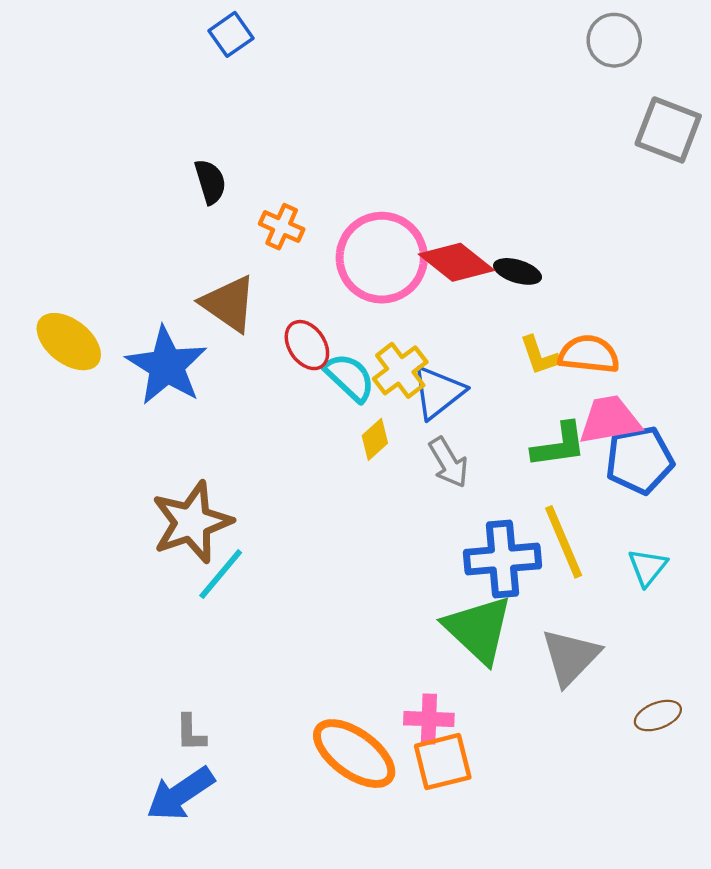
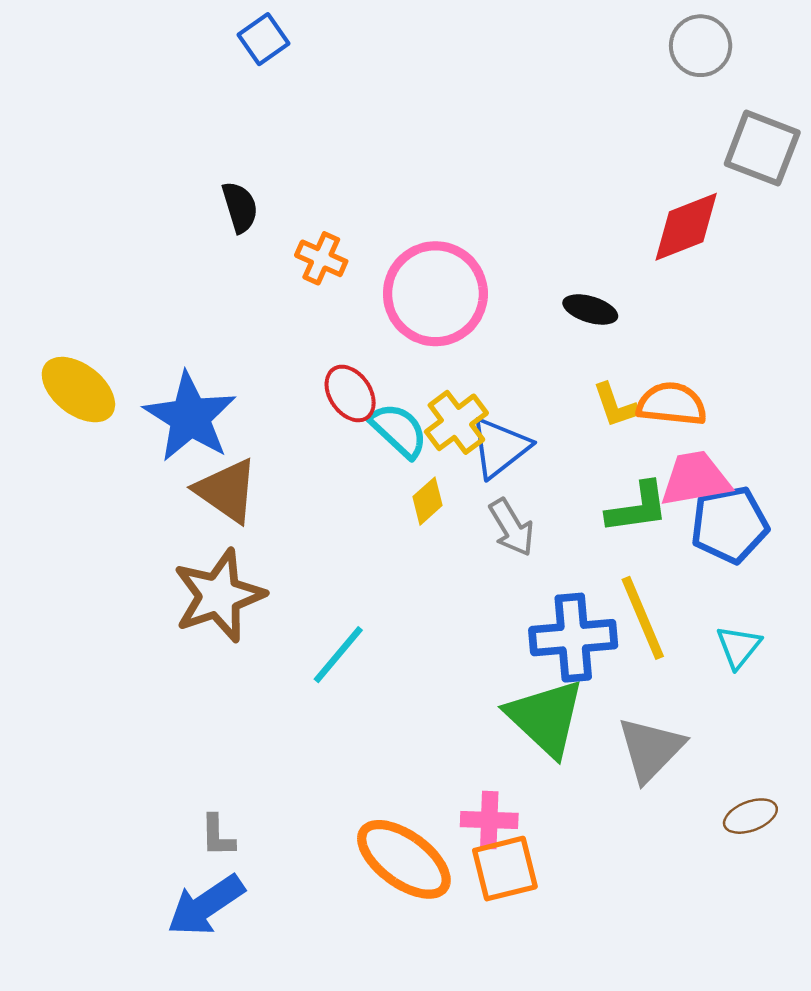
red diamond: (457, 262) -> (686, 227), moved, turned -60
brown triangle: (229, 304) -> (227, 491), moved
cyan line: (221, 574) -> (338, 655), moved

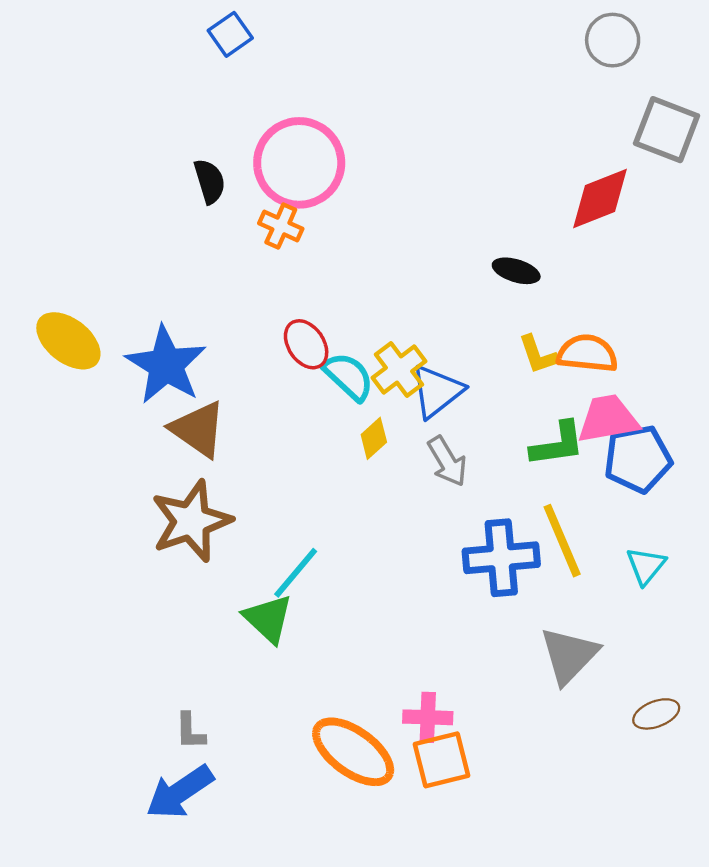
pink circle: (435, 294) -> (299, 163), moved
green triangle: (546, 718) -> (268, 619), moved, size x0.7

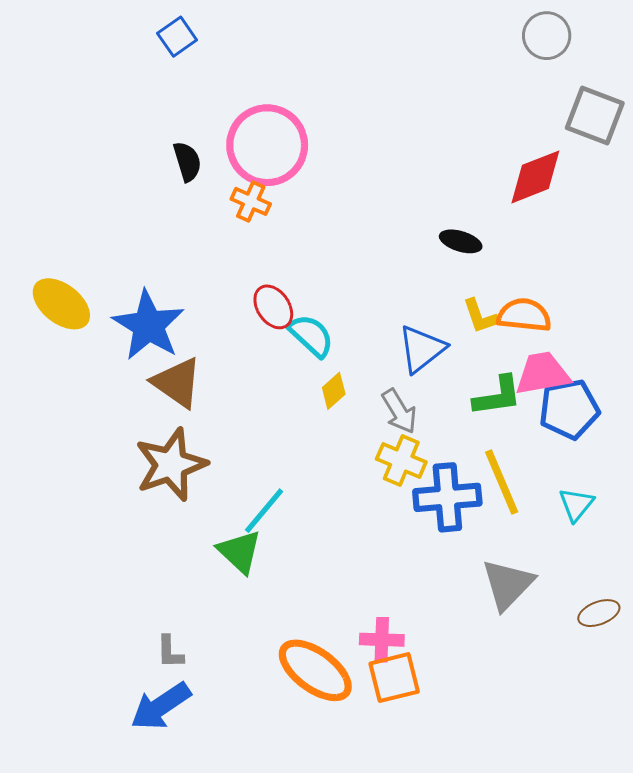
blue square: (230, 34) -> (177, 37), moved
yellow cross: (399, 370) -> (401, 460), moved, turned -30
blue triangle: (437, 391) -> (422, 349), moved
brown ellipse: (656, 714) -> (599, 613), moved

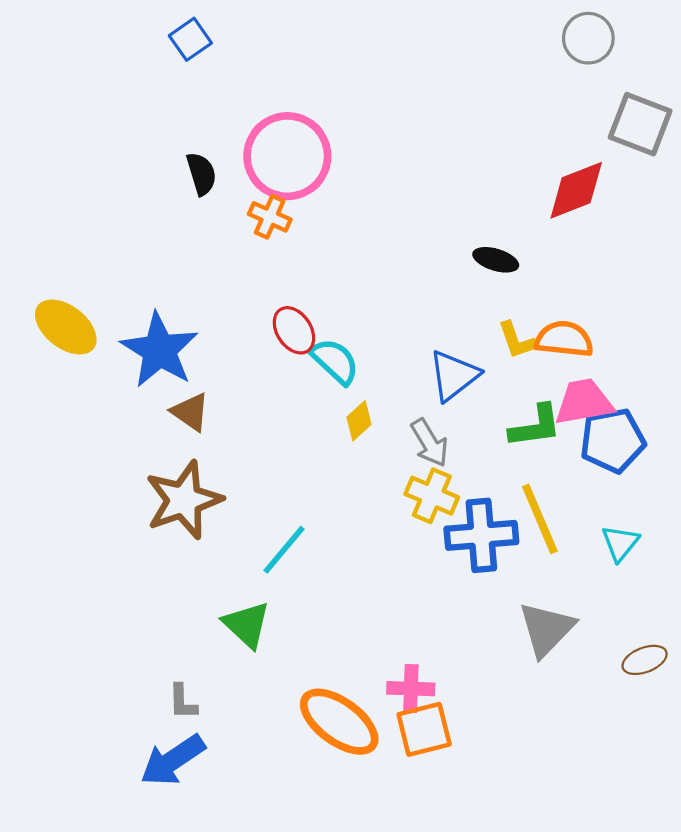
brown triangle: (177, 383) -> (190, 412), size x0.7
green triangle: (240, 552) -> (247, 625), moved

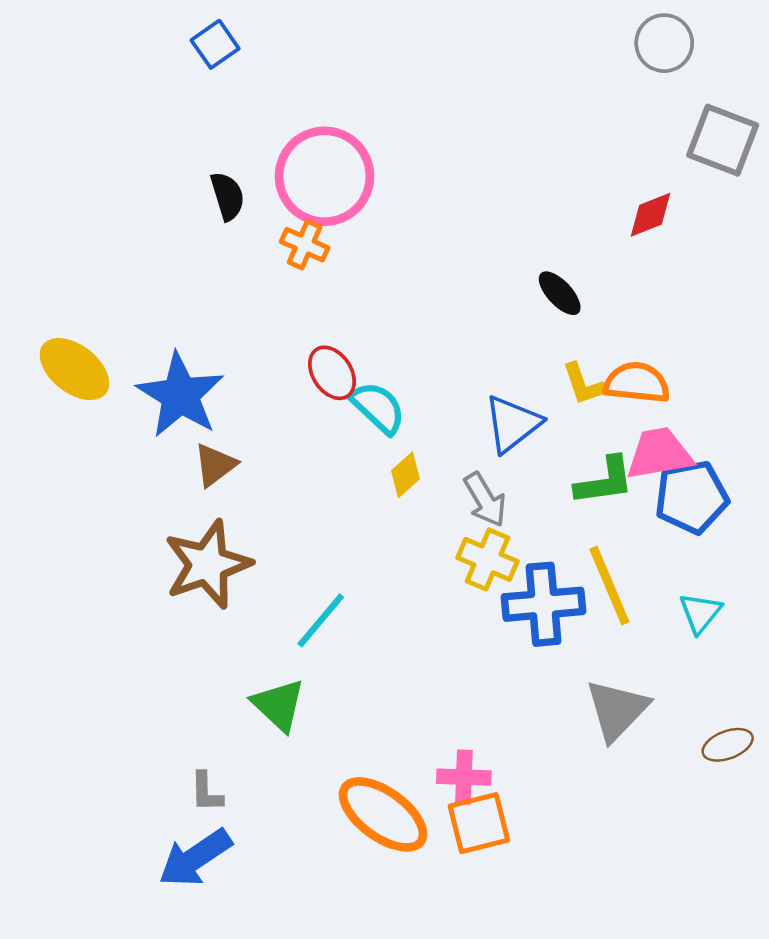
red diamond: (576, 190) -> (650, 215), size x0.7
black ellipse: (496, 260) -> (560, 293), turned 30
brown triangle: (190, 412) -> (215, 465), turned 48

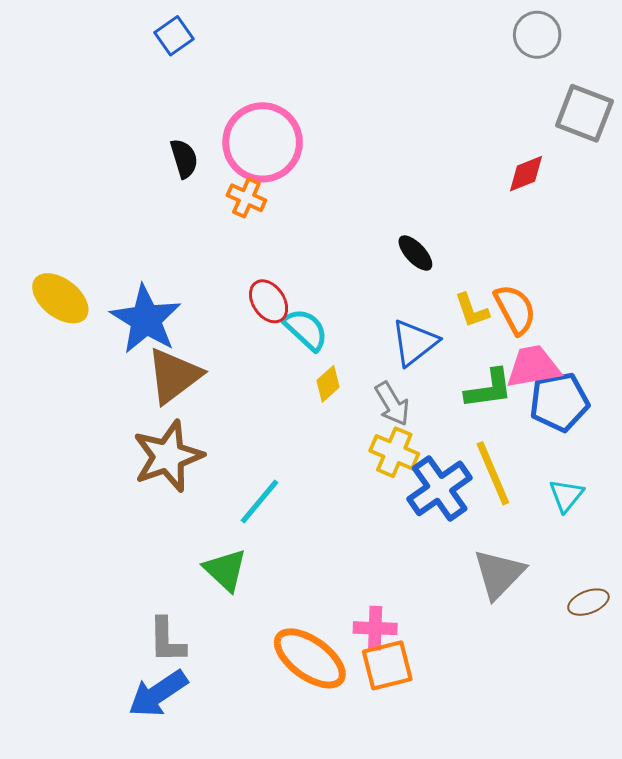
black ellipse: (560, 293) -> (415, 253), moved
orange semicircle: (637, 383) -> (515, 309), turned 56
brown triangle: (215, 465) -> (174, 376), size x1.6
blue cross: (543, 604) -> (440, 488), turned -30
gray L-shape: (206, 792) -> (167, 640), size x1.4

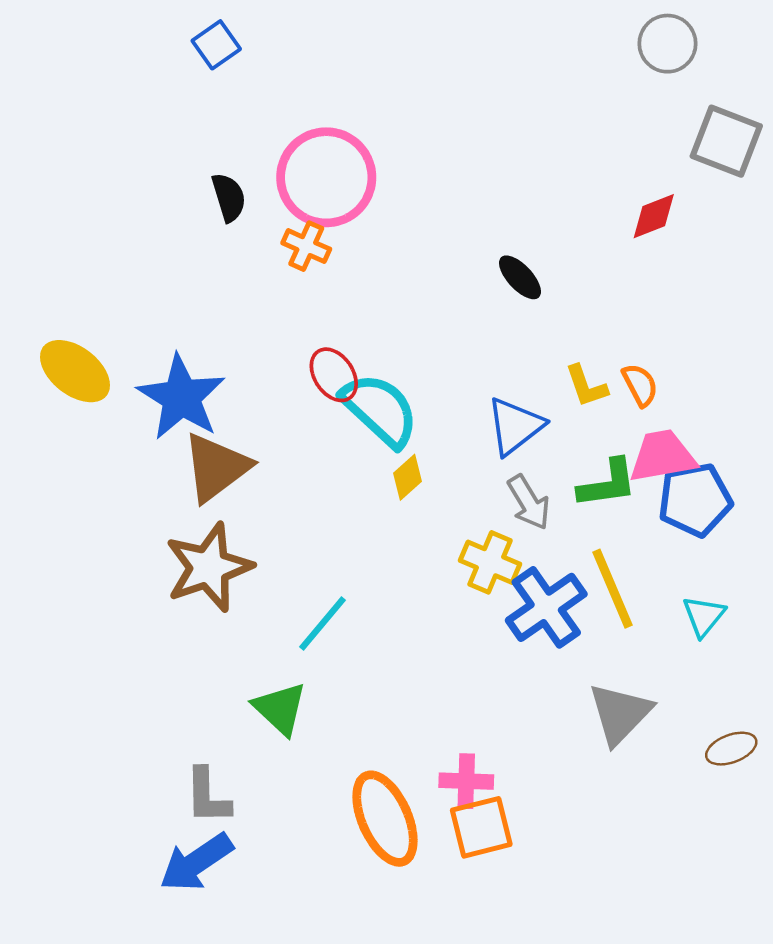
black ellipse: (415, 253) -> (520, 277), moved
orange semicircle: (515, 309) -> (640, 385), size x0.7
cyan semicircle: (306, 329) -> (380, 410), size x1.4
gray arrow: (392, 404) -> (529, 502), moved
orange ellipse: (310, 658) -> (385, 819), turned 30

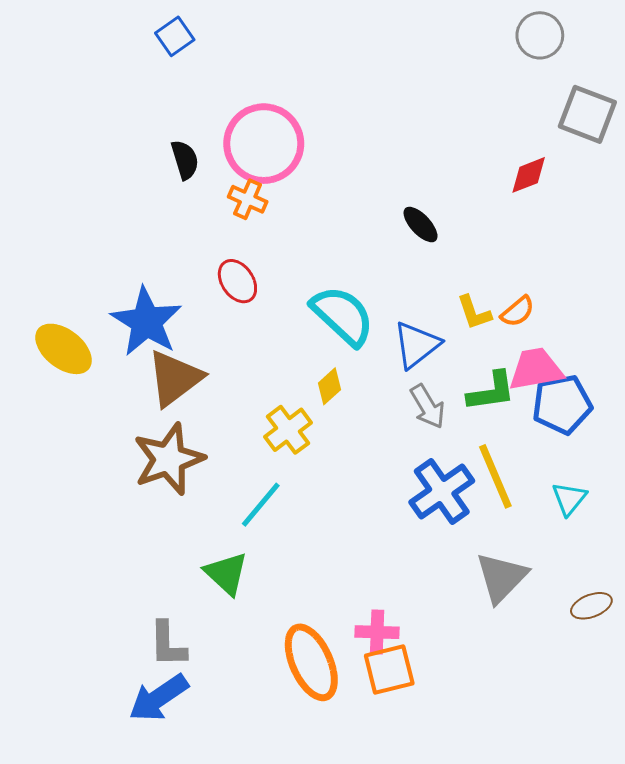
yellow ellipse: (75, 371) -> (64, 349), moved
red ellipse: (334, 375) -> (237, 281), moved
orange semicircle: (640, 385) -> (518, 311), turned 78
cyan semicircle: (380, 410) -> (343, 316), moved
yellow cross: (490, 562) -> (288, 430), moved, turned 30

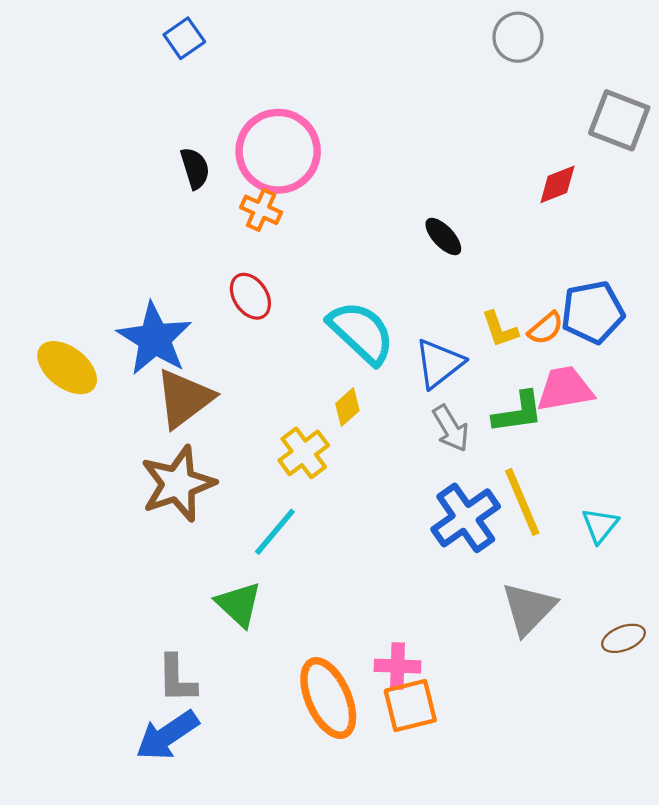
gray circle: (540, 35) -> (518, 37), moved
blue pentagon: (562, 405) -> (593, 312), moved

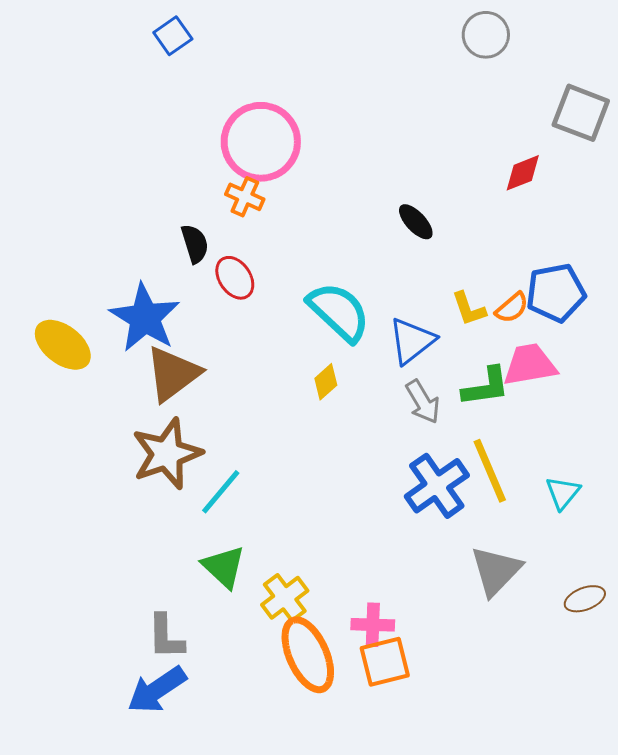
black semicircle: (195, 168) -> (195, 244), moved
yellow cross: (304, 453) -> (285, 598), moved
cyan line: (275, 532) -> (221, 492), moved

